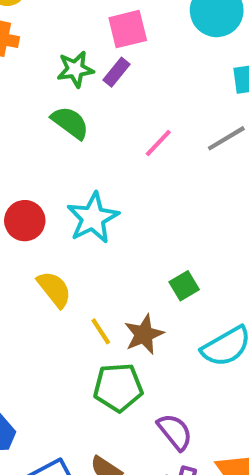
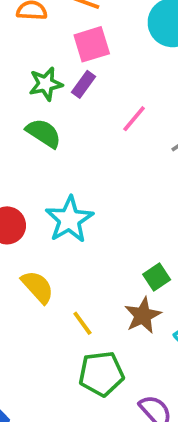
pink line: (158, 143) -> (134, 119), moved
brown star: (144, 334) -> (143, 315), moved

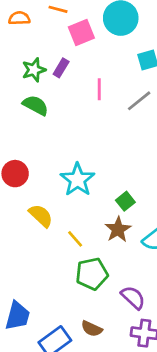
pink square: (92, 44) -> (81, 32), moved
pink line: (134, 119) -> (99, 89), turned -35
cyan star: (69, 219) -> (78, 180), moved

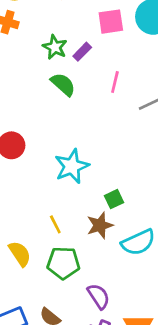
green star: (34, 70) -> (55, 47), turned 30
green semicircle: (35, 105) -> (63, 84), moved
yellow semicircle: (41, 216) -> (20, 254), moved

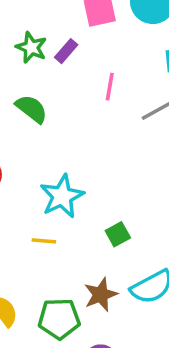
green semicircle: (63, 84) -> (32, 109), moved
yellow line: (55, 224) -> (44, 241), moved, turned -54
brown star: (100, 225) -> (101, 295), moved

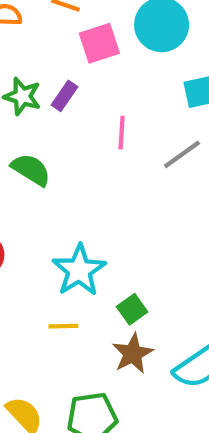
green square: (118, 234) -> (132, 309), moved
brown star: (101, 295) -> (133, 354), moved

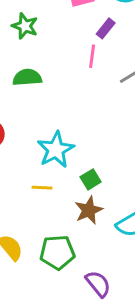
purple rectangle: (65, 96) -> (106, 28), moved
green semicircle: (31, 170) -> (27, 77), turned -40

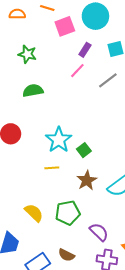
pink line: (92, 56) -> (77, 71), turned 42
green square: (91, 179) -> (84, 150), moved

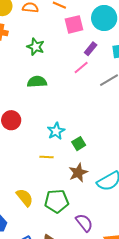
cyan star: (59, 140) -> (56, 131), size x0.7

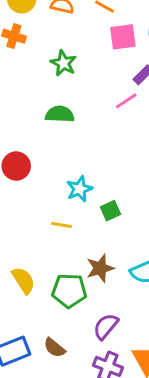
brown star: (78, 173) -> (100, 268), moved
purple semicircle: (84, 223) -> (106, 326), turned -108

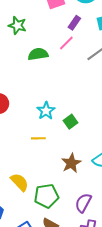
green semicircle: (60, 114) -> (38, 54), moved
green pentagon: (69, 291) -> (46, 196), moved

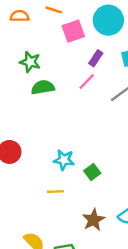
green semicircle: (38, 54) -> (43, 87), moved
cyan star: (46, 111) -> (64, 160), turned -30

